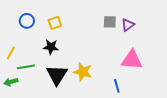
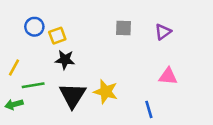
gray square: (110, 22) -> (123, 28), moved
yellow square: (55, 23) -> (57, 36), moved
pink triangle: (132, 60) -> (168, 76), size x0.7

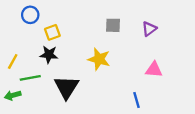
blue circle: (34, 27) -> (30, 15), moved
black star: (65, 60) -> (49, 55), moved
yellow star: (106, 92) -> (99, 59), moved

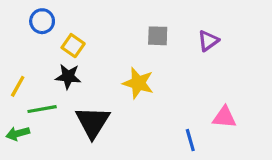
yellow square: (52, 32) -> (73, 46), turned -35
pink triangle: (154, 70) -> (224, 117), moved

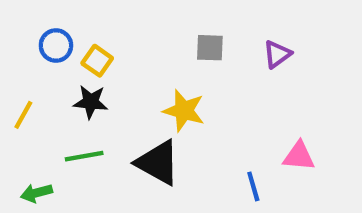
blue circle: (42, 21) -> (56, 46), moved
green line: (42, 109) -> (84, 156), moved
black triangle: (93, 122) -> (158, 163), moved, turned -33
green arrow: (18, 134) -> (36, 193), moved

